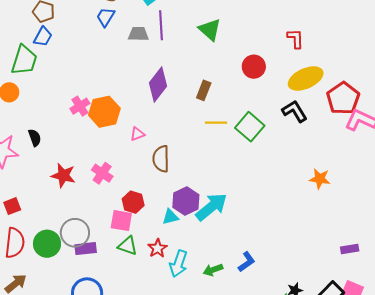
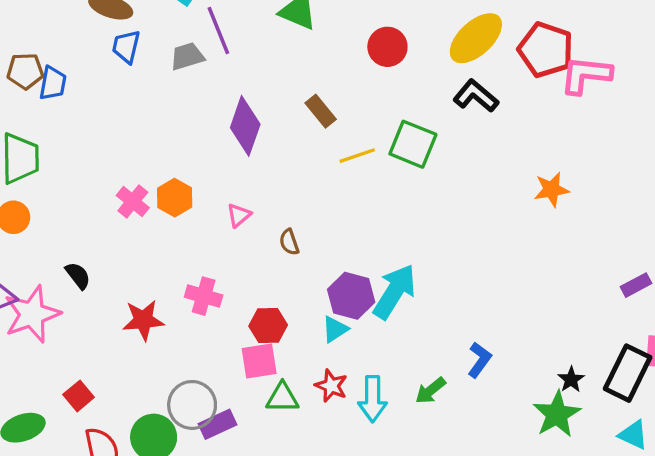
blue trapezoid: (43, 37) -> (53, 83), moved
brown rectangle: (204, 90) -> (321, 111), turned -42
orange hexagon: (104, 112) -> (175, 198), size x0.7
brown semicircle: (161, 159) -> (289, 242), size x0.6

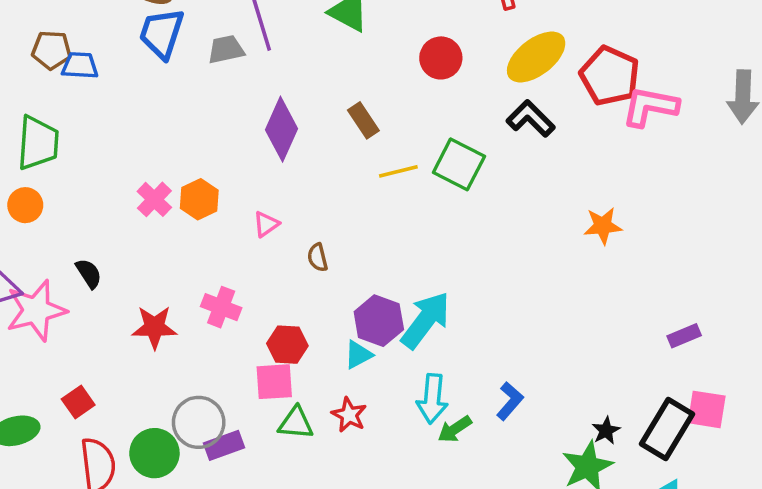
blue trapezoid: (126, 47) -> (162, 33), size x1.4
blue trapezoid: (53, 83) -> (80, 66), turned -102
cyan arrow: (373, 399) -> (432, 399), moved

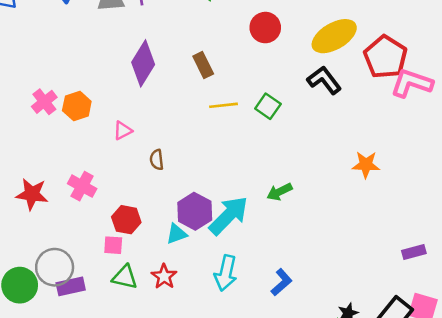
green square: (459, 164) -> (268, 106), size x0.7
pink square: (274, 382) -> (113, 245), size x0.7
green arrow: (455, 429) -> (279, 192), moved

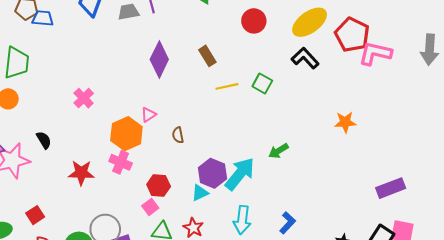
orange hexagon: (77, 106) -> (126, 134), moved, size x1.4
pink square: (113, 245) -> (150, 207), turned -35
purple rectangle: (414, 252) -> (391, 188), size x1.5

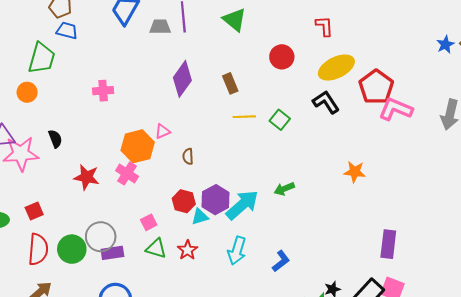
blue trapezoid: (43, 18) -> (67, 31), moved
pink cross: (84, 98) -> (103, 91), moved, turned 30
red hexagon: (159, 186) -> (184, 201), moved
purple rectangle: (391, 188) -> (388, 244), turned -72

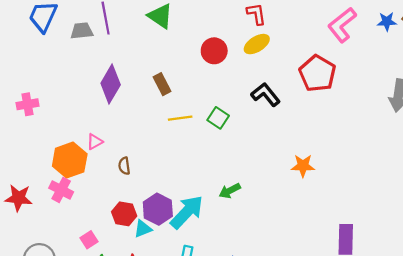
blue star: (445, 45) -> (387, 22), turned 30
yellow ellipse: (336, 68) -> (257, 44), moved, size x0.7
pink L-shape: (396, 109) -> (342, 25), moved, turned -56

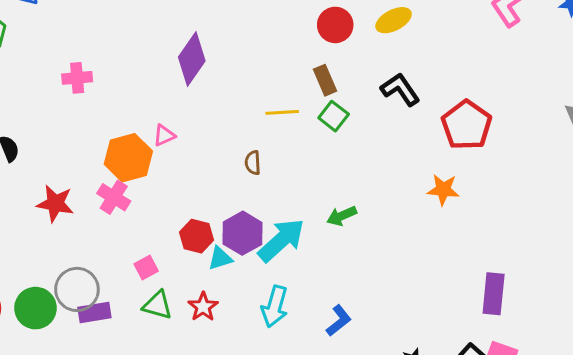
red pentagon: (317, 73) -> (467, 125), moved
brown rectangle: (162, 84) -> (325, 80), moved
brown semicircle: (124, 166) -> (253, 163), moved

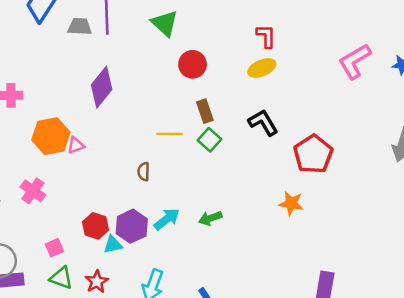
red circle: (335, 25) -> (193, 64), moved
orange hexagon: (128, 158) -> (51, 136), moved
cyan arrow: (281, 240) -> (167, 219), moved, size x0.7

